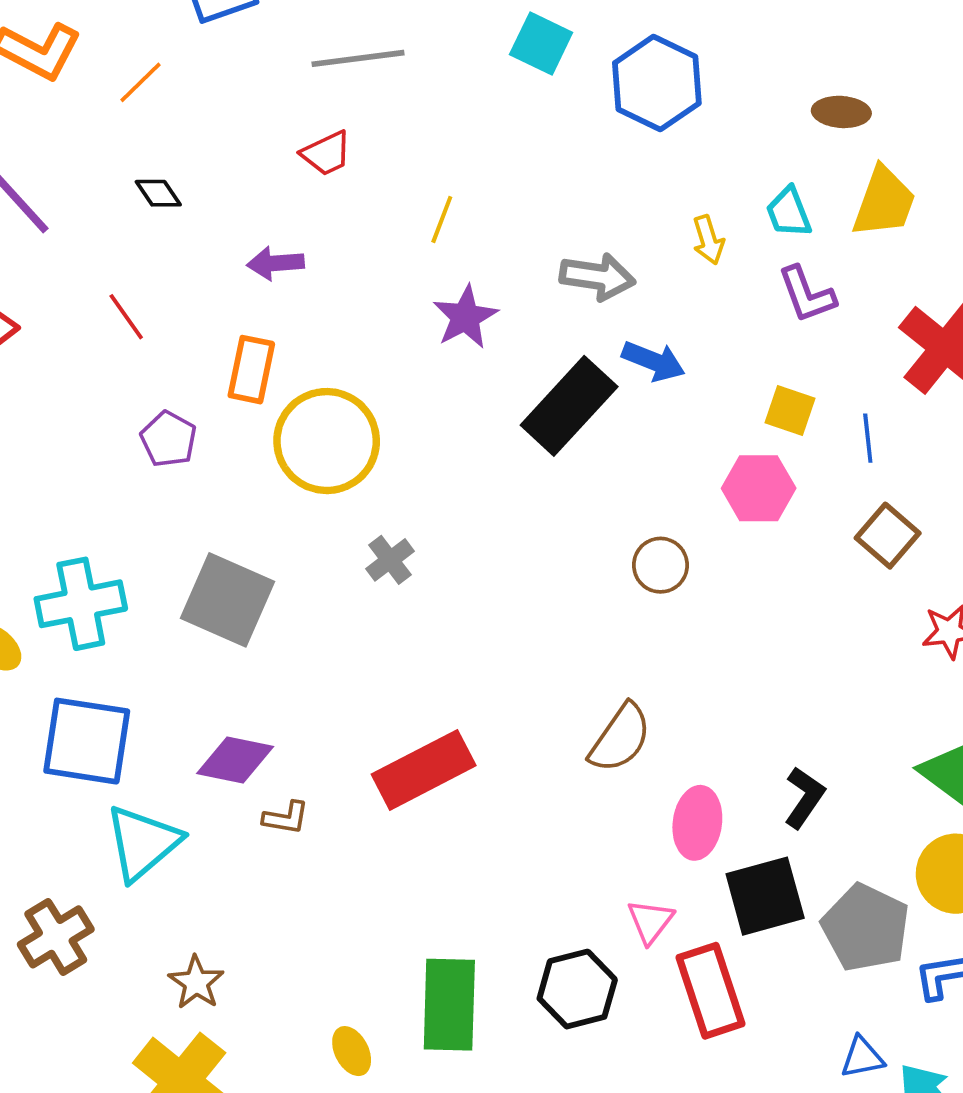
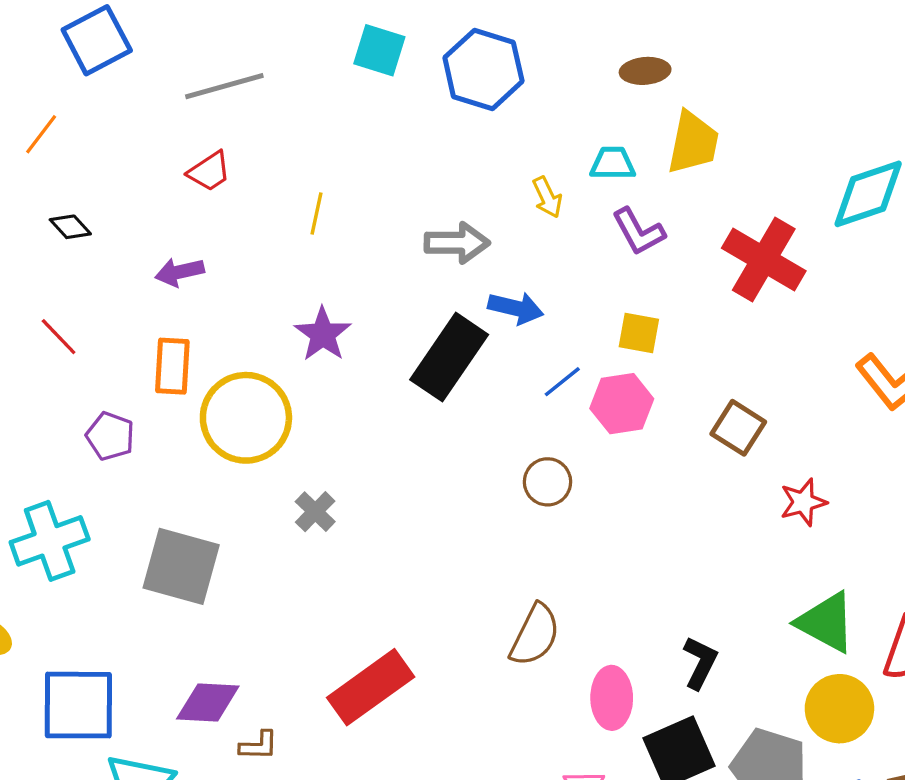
cyan trapezoid: (789, 212) -> (613, 163), turned 120
purple star: (465, 317) -> (323, 334), moved
blue line: (868, 438) -> (562, 382), moved, turned 66
cyan cross: (81, 604) -> (50, 541), moved

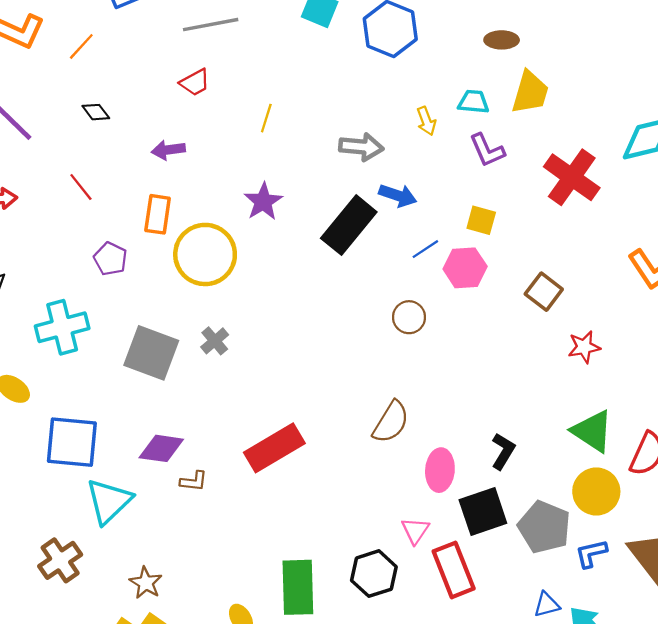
gray cross: (315, 512) -> (215, 341), moved

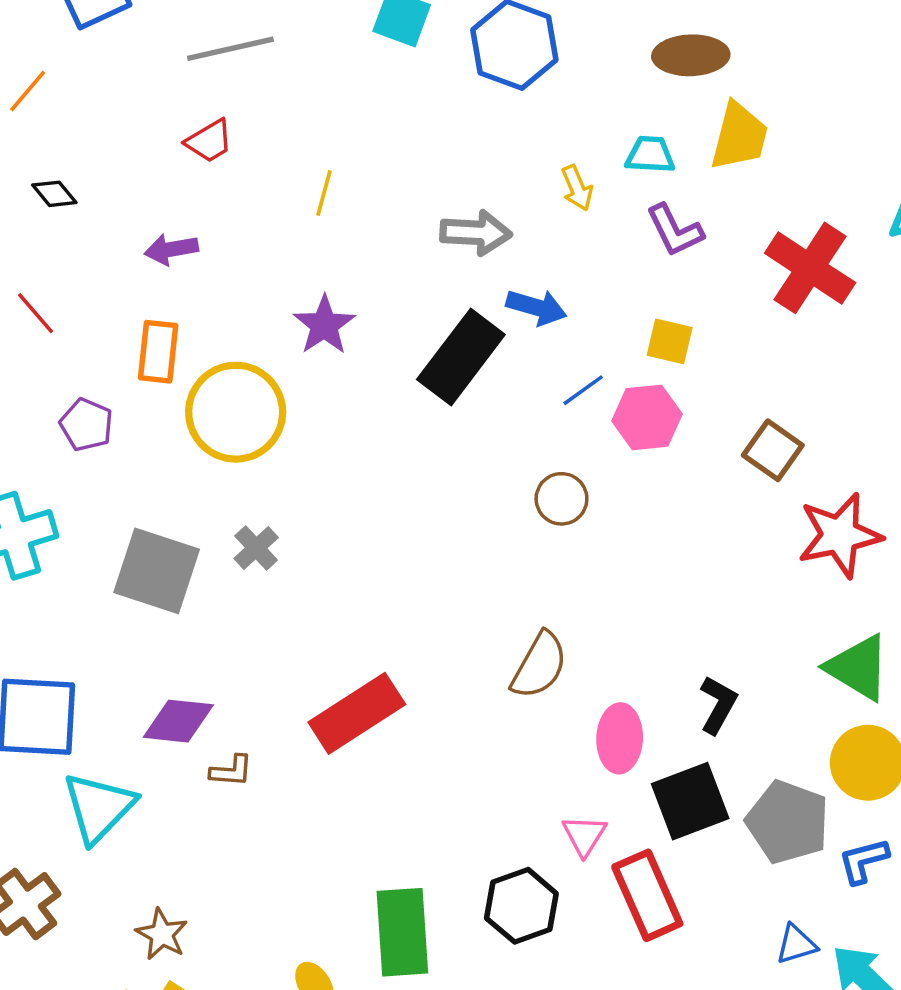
brown ellipse: (502, 40) -> (691, 55), size x1.4
red star: (584, 347) -> (840, 535), size x1.6

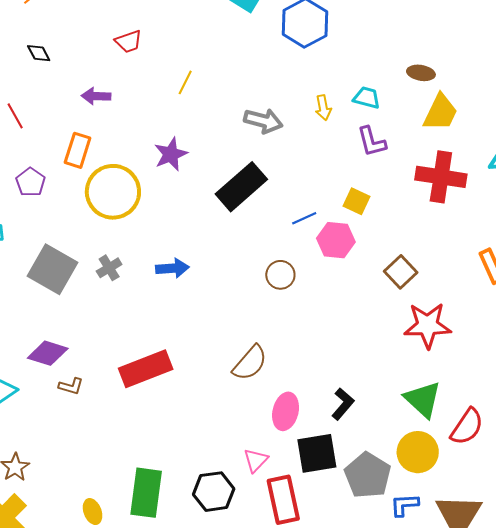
brown ellipse: (691, 55) -> (421, 73), moved, size x0.7
yellow trapezoid: (739, 136) -> (440, 112), moved
red cross: (810, 268) -> (441, 177), turned -36
blue arrow: (536, 307) -> (172, 268), moved, turned -32

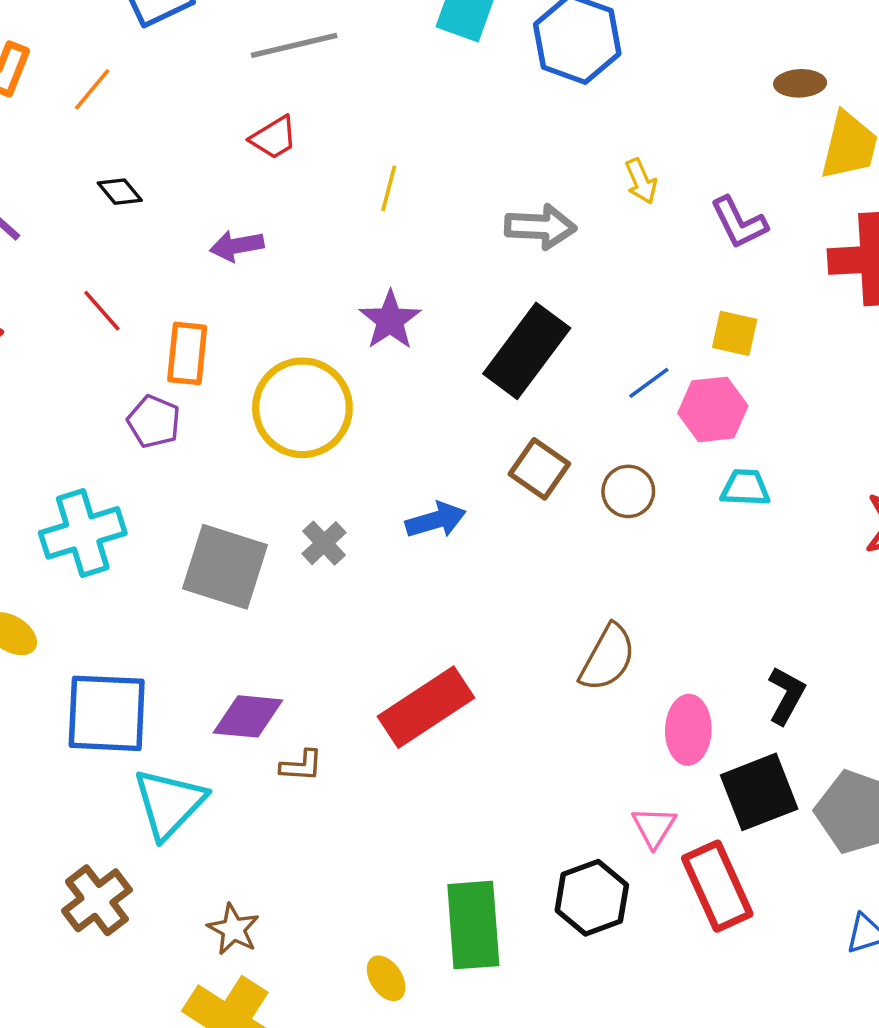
cyan trapezoid: (367, 98) -> (745, 488), moved
orange rectangle: (78, 150) -> (187, 353), moved
brown square: (401, 272) -> (539, 469), moved

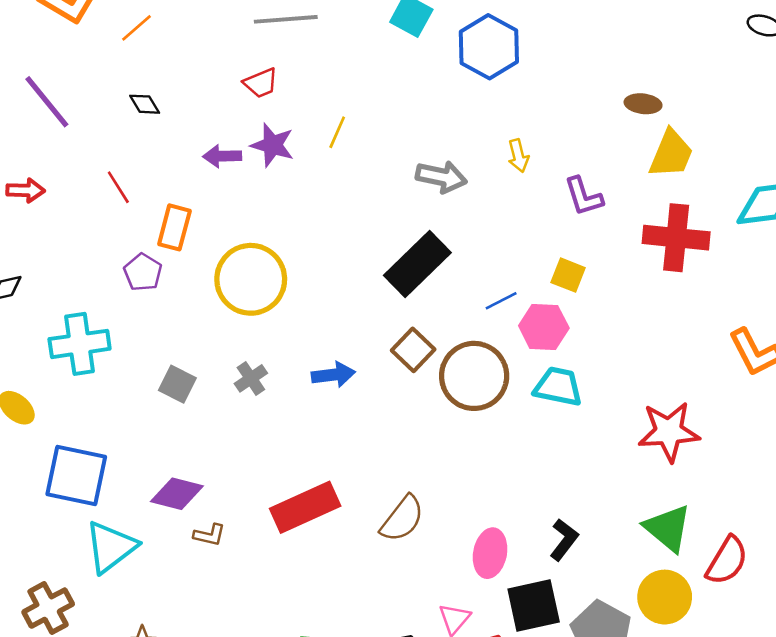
purple star: (390, 320) -> (272, 145), moved, turned -30
cyan trapezoid: (745, 488) -> (558, 387), size x1.4
brown circle: (628, 491) -> (474, 376), size x1.8
gray square: (225, 567) -> (177, 384), size x0.6
brown semicircle: (608, 658) -> (402, 519), moved

